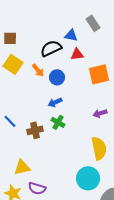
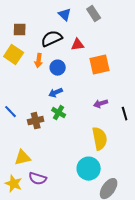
blue triangle: (71, 35) -> (65, 15), moved, turned 32
brown square: (10, 38) -> (20, 30), moved
orange arrow: (38, 70) -> (39, 61), turned 48

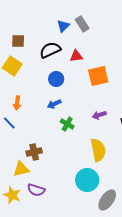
gray rectangle: (94, 14) -> (82, 24), moved
blue triangle: (65, 15) -> (63, 26), turned 32
orange arrow: (39, 61) -> (17, 103), moved
green cross: (59, 113) -> (67, 124), moved
brown cross: (36, 121) -> (34, 152), moved

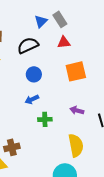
red triangle: (76, 56) -> (64, 42), moved
purple arrow: (99, 115) -> (77, 110), turned 32
green cross: (67, 124) -> (45, 119), turned -32

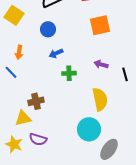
blue circle: (34, 74) -> (48, 29), moved

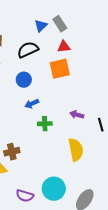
orange square: (100, 25) -> (60, 69), moved
cyan circle: (89, 129) -> (54, 189), moved
purple semicircle: (38, 139) -> (25, 196), moved

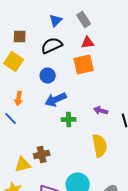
blue triangle: (41, 26) -> (56, 20), moved
blue arrow: (32, 104) -> (56, 100), size x1.5
brown cross: (12, 152) -> (42, 154), moved

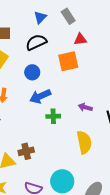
red triangle: (88, 42) -> (80, 39), moved

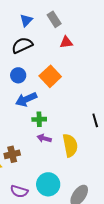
orange square: (68, 61) -> (50, 76), moved, turned -30
purple arrow: (85, 107) -> (44, 138), moved

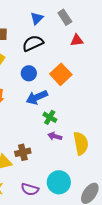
green cross: (39, 119) -> (50, 117), turned 32

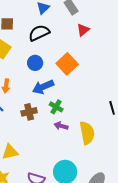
red triangle: (77, 40) -> (83, 30), turned -32
brown cross: (23, 152) -> (29, 112), moved

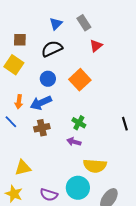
blue arrow: (43, 87) -> (41, 103), moved
green cross: (56, 107) -> (79, 123), moved
yellow semicircle: (87, 133) -> (95, 166), moved, turned 105

